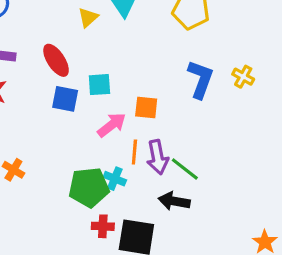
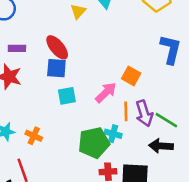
cyan square: (99, 85) -> (67, 96), moved
blue square: (65, 99) -> (56, 68), moved
orange square: (146, 107) -> (131, 76), turned 30

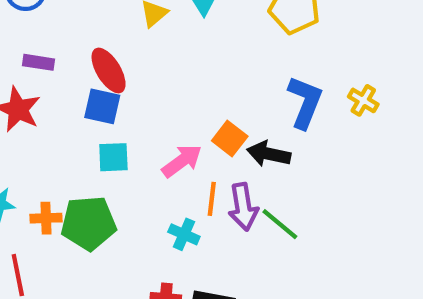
orange cross: (34, 136) -> (46, 218), turned -35
green pentagon: (94, 143) -> (88, 223), moved
black arrow: (161, 146) -> (269, 154), moved

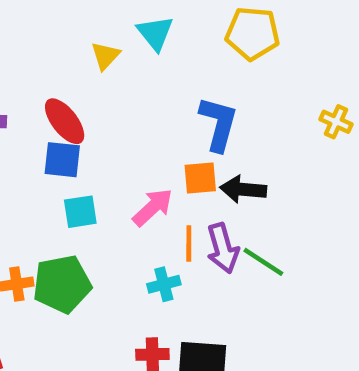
blue L-shape: (305, 102) -> (218, 124), moved
orange square: (230, 139) -> (200, 178), turned -36
cyan cross: (184, 234) -> (164, 284), turned -32

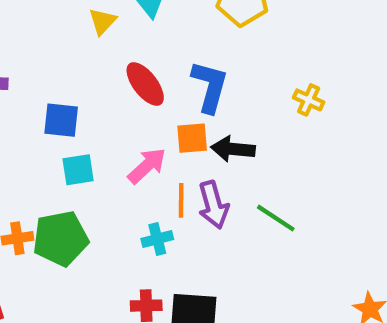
red ellipse: (65, 121) -> (145, 84), moved
yellow cross: (336, 122) -> (309, 100), moved
green line: (263, 262) -> (276, 218), moved

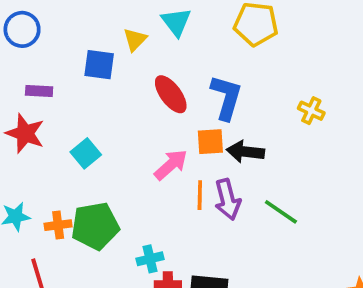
blue square: (61, 120) -> (99, 65), moved
cyan square: (78, 170) -> (86, 153), moved, turned -32
cyan cross: (157, 239) -> (150, 259), moved

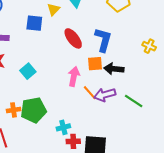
pink arrow: (171, 165) -> (74, 76), turned -36
orange line: (200, 195) -> (90, 93), turned -42
purple arrow: (227, 200) -> (105, 95), turned 90

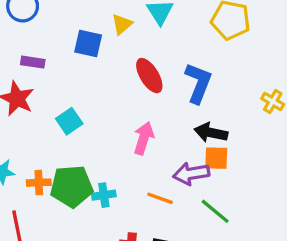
orange square: (95, 64) -> (216, 158), moved
orange line: (90, 93) -> (160, 198), moved, turned -35
green line: (134, 101) -> (215, 211), moved
cyan cross: (63, 127) -> (104, 195), moved

